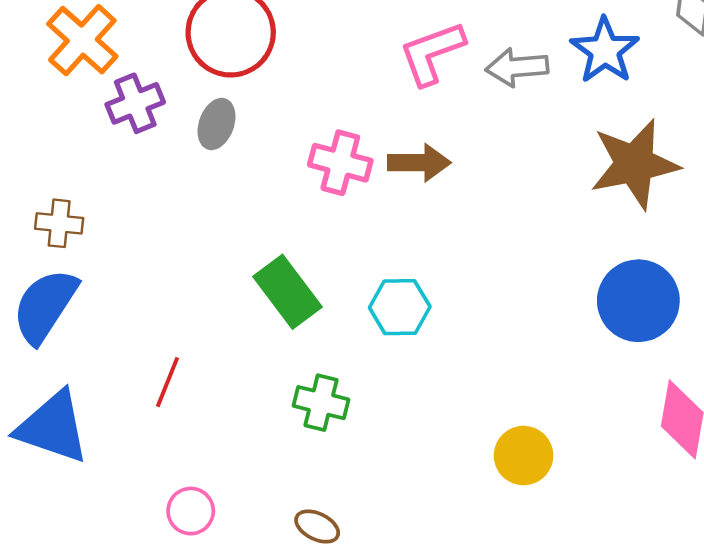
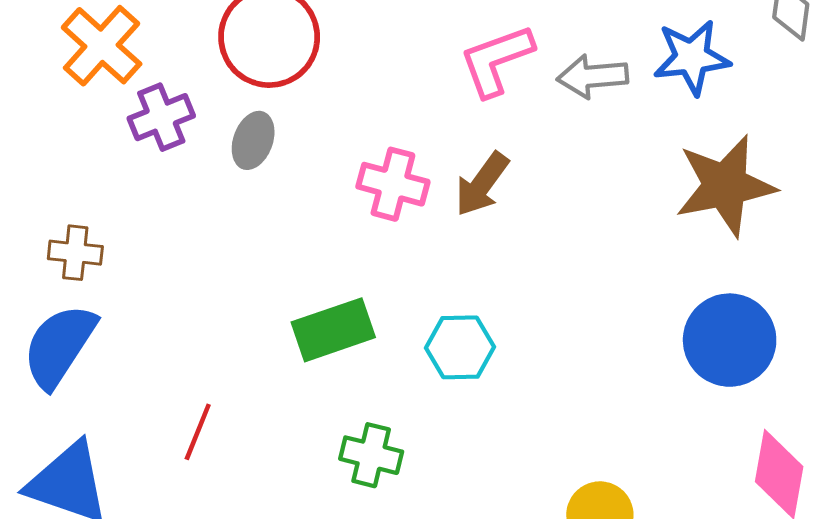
blue star: (605, 50) -> (692, 57), turned 30
brown arrow: (419, 163) -> (482, 184), turned 126
green rectangle: (287, 292) -> (333, 330), turned -72

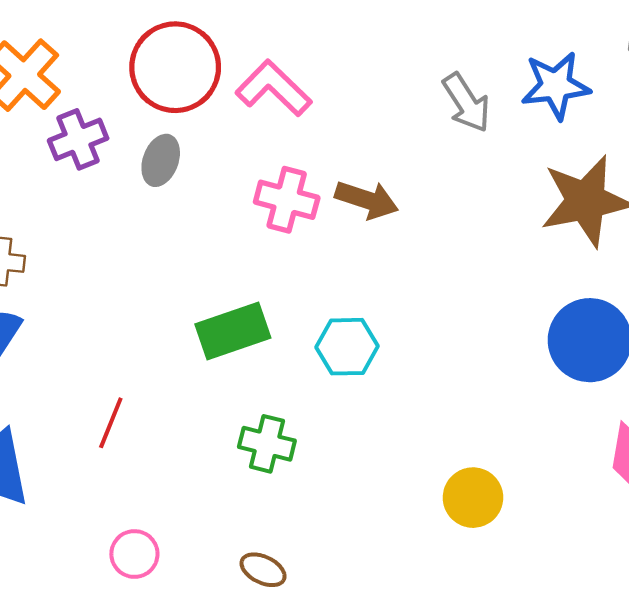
pink L-shape: (496, 60) -> (274, 88), moved, turned 64
gray arrow: (593, 76) -> (466, 103), turned -118
brown arrow: (482, 184) -> (367, 200), turned -108

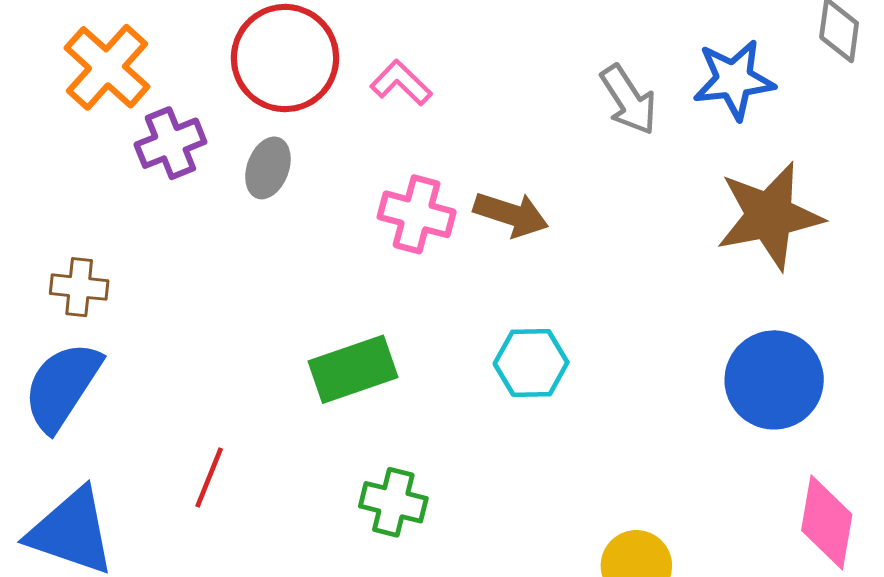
pink L-shape: (274, 88) -> (401, 83), size x0.7
cyan hexagon: (347, 347) -> (531, 363), moved

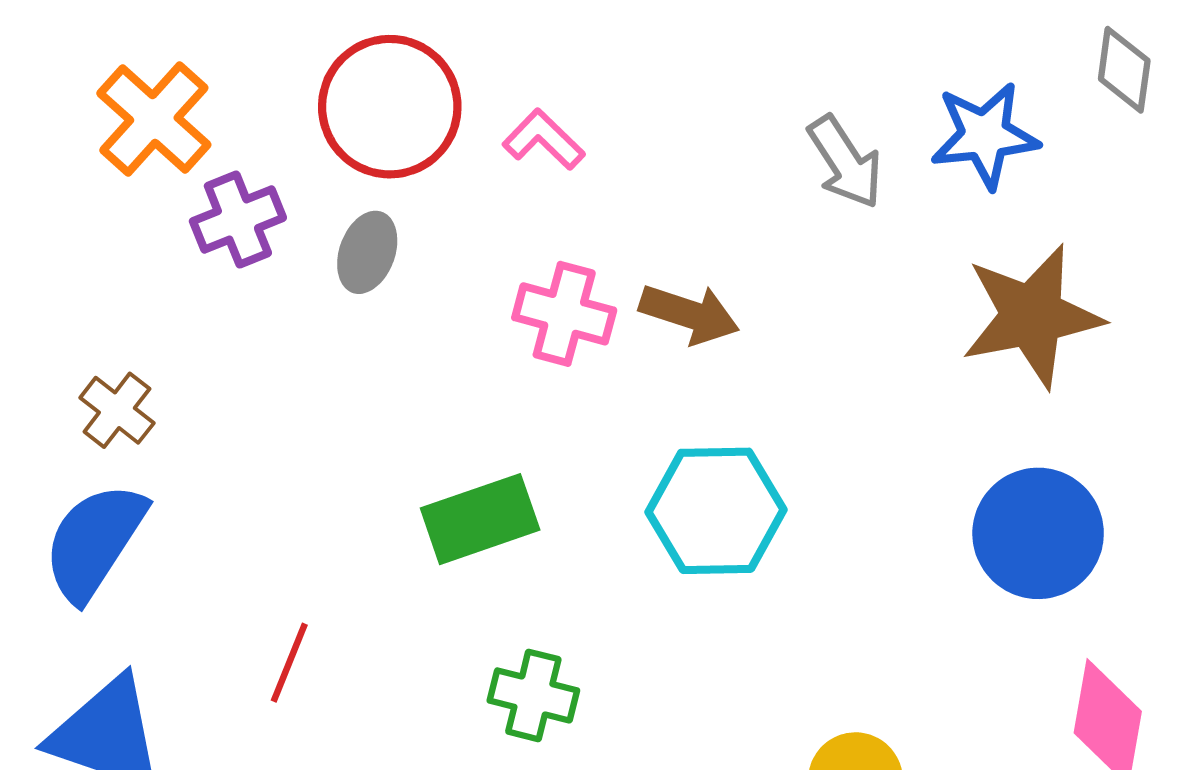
brown cross: (79, 287) -> (117, 410), turned 32
cyan hexagon: (531, 363) -> (716, 511), size x1.4

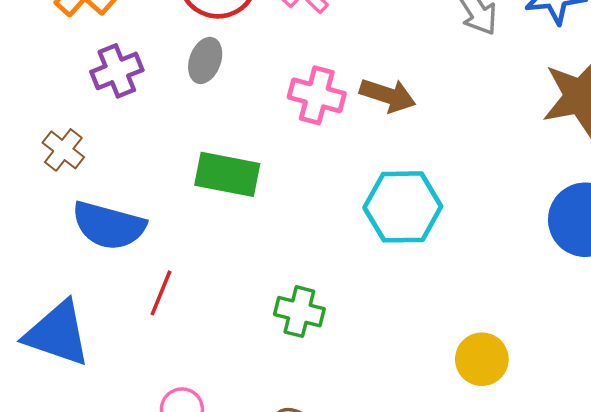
purple cross: (238, 220) -> (117, 71), moved
green rectangle: (480, 519) -> (227, 174), moved, turned 30
blue semicircle: (94, 542) -> (109, 226), moved, turned -108

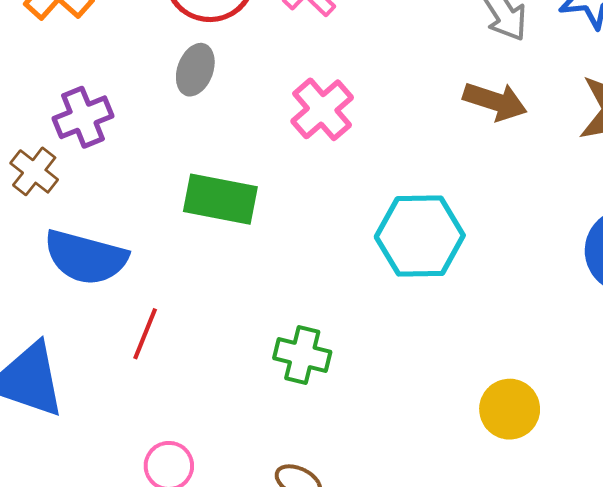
purple cross: (117, 71) -> (83, 117), moved
pink cross: (317, 95) -> (322, 109), turned 34
brown arrow: (388, 95) -> (495, 101), moved

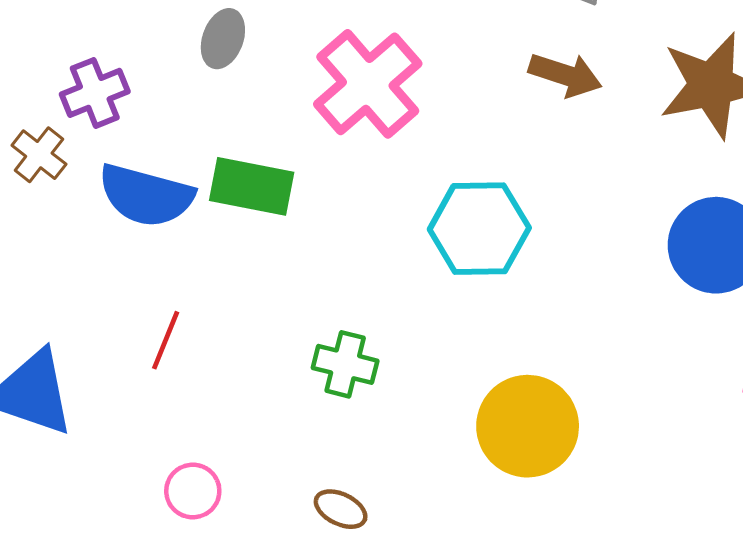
pink cross: (322, 109) -> (368, 84), size x1.5
blue semicircle: (86, 257) -> (146, 195), moved
yellow circle: (510, 409) -> (528, 426), moved, size x1.5

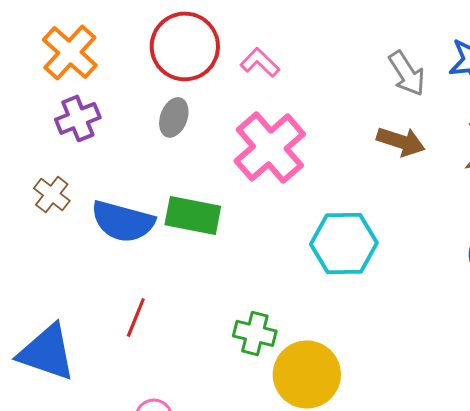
purple cross: (95, 93) -> (78, 118), moved
yellow circle: (528, 426) -> (307, 374), moved

